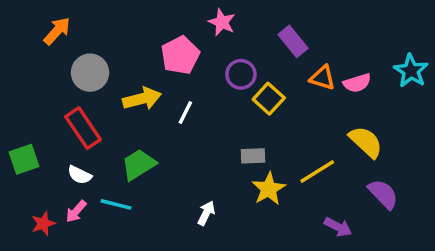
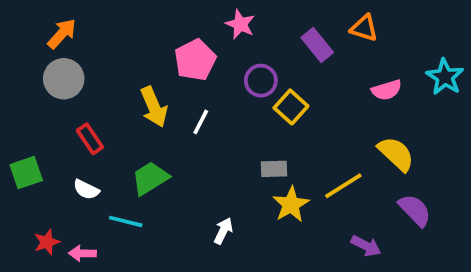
gray circle: (90, 73) -> (64, 79), moved
orange triangle: (322, 78) -> (364, 28), moved
yellow arrow: (142, 99) -> (154, 107), turned 81
red rectangle: (83, 128) -> (90, 139), size x0.7
pink arrow: (76, 211) -> (82, 253), moved, turned 50

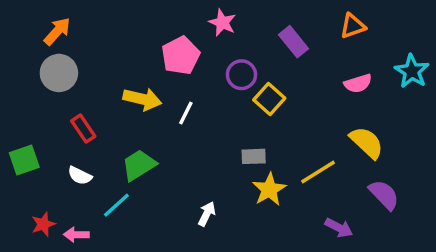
orange triangle: (364, 28) -> (353, 26), moved, turned -36
yellow arrow: (154, 107) -> (142, 99), turned -54
cyan line: (126, 221) -> (116, 205), turned -56

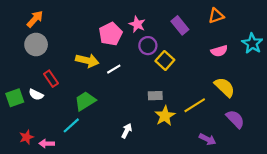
pink star: (222, 23) -> (137, 24), moved
white line: (186, 113) -> (114, 69), turned 32
white semicircle: (80, 176) -> (36, 95), moved

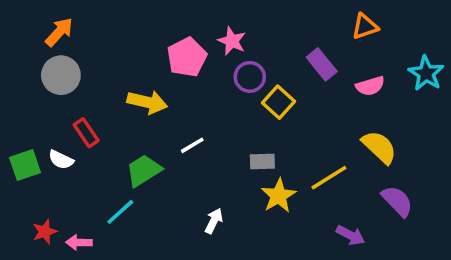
purple rectangle: (180, 25) -> (322, 64), moved
white line: (114, 69) -> (192, 145), moved

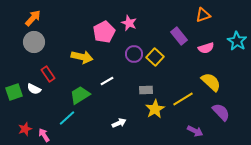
purple circle: (250, 77) -> (134, 54), moved
white arrow: (214, 221) -> (119, 123), turned 40
pink arrow: (79, 242) -> (44, 135), turned 56

